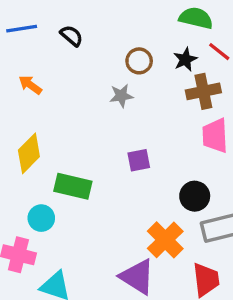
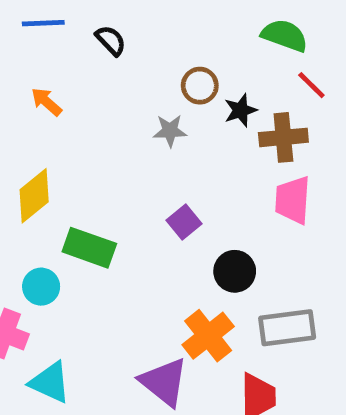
black star: (185, 59) -> (241, 110), moved
purple square: (139, 160) -> (184, 222), turned -35
black circle: (195, 196) -> (235, 271), moved

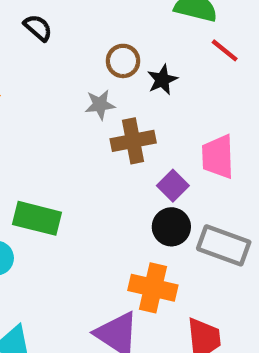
brown cross: (283, 137) -> (133, 141), moved
purple square: (184, 222) -> (173, 186), moved
gray rectangle: (287, 328) -> (224, 245), moved, turned 33
orange cross: (208, 336) -> (153, 288), turned -33

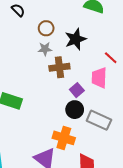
red line: (225, 50) -> (111, 58), moved
brown circle: (123, 61) -> (46, 28), moved
black star: (162, 80) -> (75, 39), size x1.5

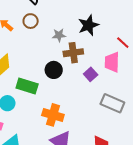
brown circle: (46, 28) -> (31, 21), moved
black circle: (75, 110) -> (54, 70), moved
orange cross: (64, 138) -> (53, 115), moved

